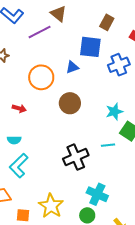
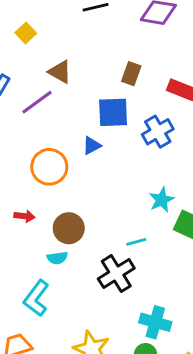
brown circle: (70, 103) -> (69, 228), moved
cyan semicircle: (14, 140) -> (57, 258), moved
cyan line: (108, 145) -> (136, 242), moved

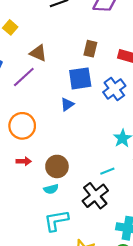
orange circle: (49, 167) -> (22, 126), moved
cyan L-shape: (36, 298) -> (56, 221), moved, turned 50

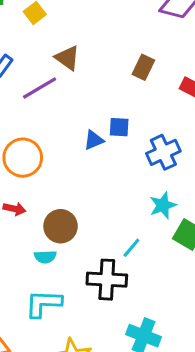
blue square: (80, 78) -> (119, 127), moved, size x0.6
blue cross: (114, 89) -> (163, 152), moved
cyan line: (107, 171) -> (131, 248), turned -40
black cross: (95, 196) -> (107, 280), turned 30

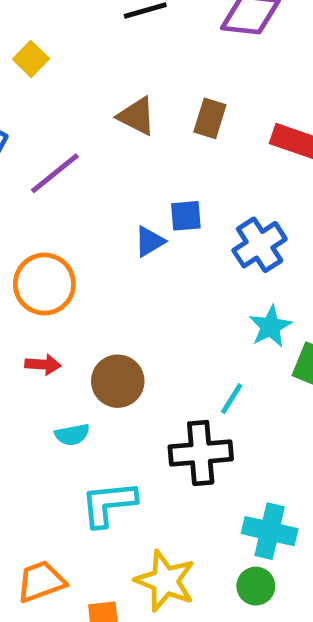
brown triangle: (67, 58) -> (137, 116), moved
cyan semicircle: (45, 257) -> (72, 435), moved

